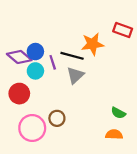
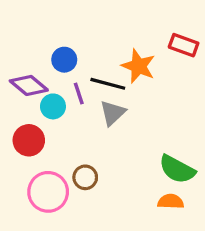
orange star: (92, 44) -> (138, 66), turned 30
blue circle: (35, 52) -> (64, 60), moved
green semicircle: (118, 113) -> (177, 169), size x1.6

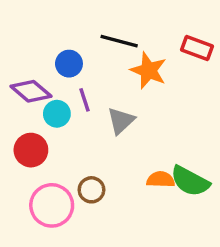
black line: (108, 84) -> (119, 41), moved
orange semicircle: (171, 202) -> (161, 179), moved

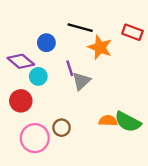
purple line: (85, 100) -> (70, 68), moved

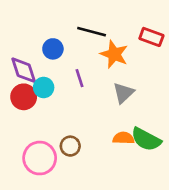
purple diamond: (21, 61) -> (24, 70), turned 32
gray triangle: (81, 81) -> (123, 93), moved
red circle: (21, 101) -> (24, 97), moved

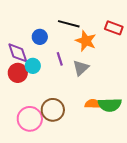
gray triangle: (123, 93) -> (81, 68), moved
green semicircle: (146, 139) -> (110, 105), turned -30
brown circle: (70, 146) -> (53, 110), size x1.5

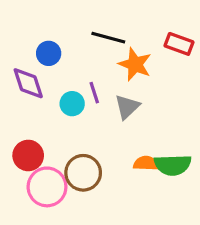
blue circle: (40, 37) -> (49, 53), moved
cyan circle: (33, 66) -> (72, 104), moved
red circle: (18, 73) -> (28, 155), moved

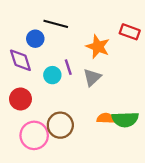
black line: (108, 38) -> (56, 24), moved
red circle: (28, 155) -> (20, 99), moved

